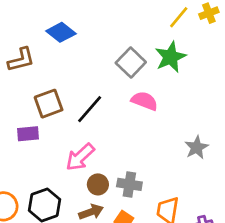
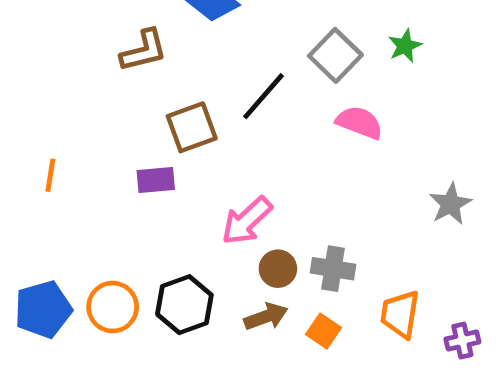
green star: (171, 57) -> (405, 46), size x0.6
black line: (90, 109) -> (264, 96), moved

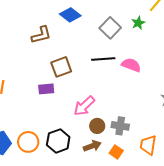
green star: (405, 46) -> (138, 23), moved
gray square: (335, 55) -> (110, 28), moved
black line: (264, 96) -> (103, 59), moved, turned 45

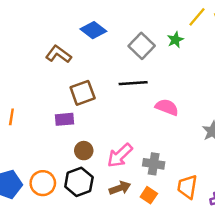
brown L-shape: (41, 35) -> (58, 54), turned -130
pink semicircle: (131, 65) -> (167, 107), moved
pink arrow: (84, 106) -> (120, 155), moved
brown circle: (97, 126) -> (84, 151), moved

